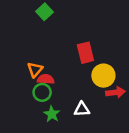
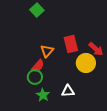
orange triangle: (35, 70) -> (47, 51), moved
red semicircle: (46, 79) -> (38, 66), turned 128
red arrow: (115, 92) -> (96, 49), moved, turned 49

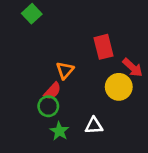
green square: (37, 10) -> (32, 14), moved
red rectangle: (71, 44) -> (104, 47), moved

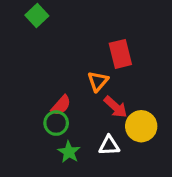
red arrow: (133, 68) -> (116, 107), moved
orange triangle: (65, 70) -> (98, 81), moved
yellow circle: (119, 87) -> (141, 126), moved

